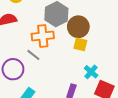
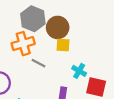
gray line: (33, 55) -> (38, 63), moved

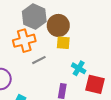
gray line: (38, 63) -> (39, 60), turned -56

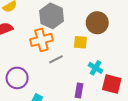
brown circle: (58, 25) -> (97, 23), moved

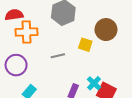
orange cross: (41, 40) -> (26, 32), moved
cyan cross: (96, 68) -> (94, 83), moved

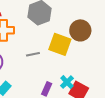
yellow square: (85, 45) -> (60, 44), size x1.6

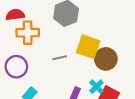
brown circle: (80, 30) -> (106, 59), moved

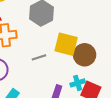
cyan cross: (96, 87) -> (78, 83), turned 32

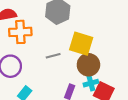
brown circle: (85, 55) -> (88, 65), moved

